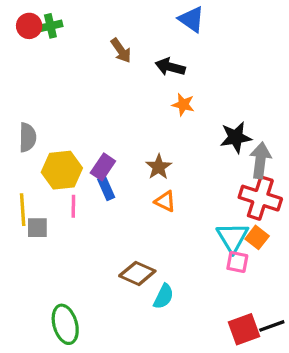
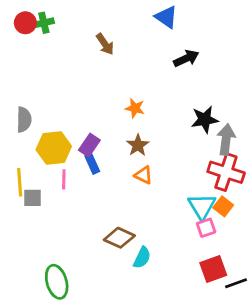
black arrow: (170, 67) -> (186, 58), moved, turned 140
orange star: (183, 105) -> (135, 108), moved
pink square: (237, 262) -> (206, 228), turned -30
red square: (244, 329) -> (213, 269), moved

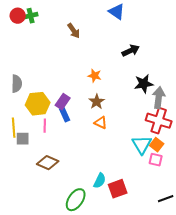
black arrow: (186, 58) -> (131, 51), moved
pink square: (206, 228) -> (156, 160), moved, turned 32
brown diamond: (119, 238) -> (48, 163), moved
red square: (213, 269) -> (118, 189), moved
green ellipse: (57, 282) -> (76, 200), moved, turned 50

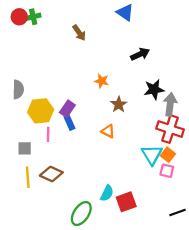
brown star: (97, 102) -> (119, 104), moved
yellow line: (14, 128) -> (28, 177), moved

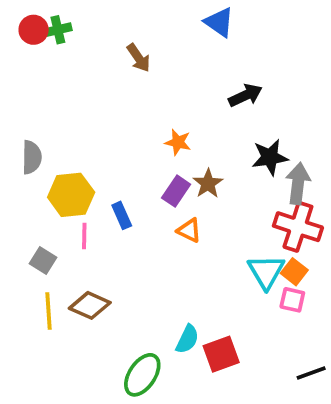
purple rectangle: (67, 109) -> (176, 191), moved
gray square: (25, 148) -> (43, 260), turned 32

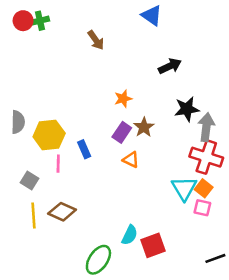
orange star: (178, 142) -> (123, 99), turned -30
gray semicircle: (32, 157) -> (18, 122), moved

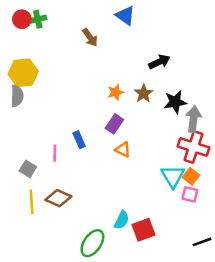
blue triangle: (152, 15) -> (125, 16), moved
gray semicircle: (18, 122) -> (17, 96), moved
brown star: (144, 127) -> (144, 93), moved
yellow hexagon: (49, 135) -> (23, 73), moved

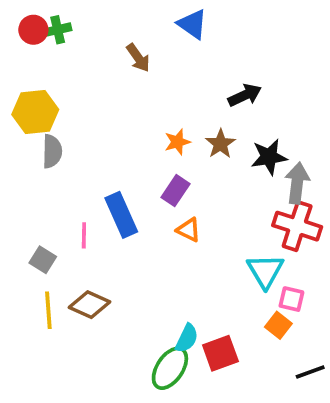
gray semicircle: (17, 96) -> (52, 151), moved
blue rectangle: (79, 140) -> (121, 215), size x1.6
orange square: (191, 176) -> (278, 325), moved
green ellipse: (92, 243) -> (170, 368), moved

